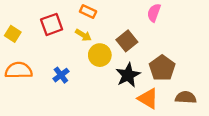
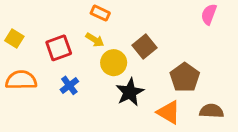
pink semicircle: (154, 13) -> (209, 14), moved
red square: (52, 24) -> (59, 48), moved
black star: (128, 75) -> (130, 92), moved

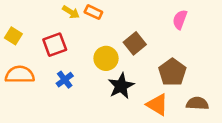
pink semicircle: (209, 14) -> (180, 20), moved
yellow arrow: (95, 40) -> (71, 12), moved

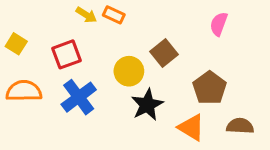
blue cross: (65, 80) -> (79, 97), size x1.6

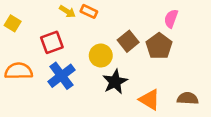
yellow square: (16, 44) -> (13, 23), moved
brown pentagon: (210, 88) -> (159, 46), moved

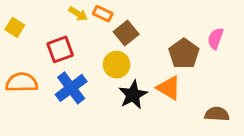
pink semicircle: (171, 19) -> (215, 38), moved
brown square: (128, 41) -> (126, 33), moved
orange triangle: (150, 100) -> (169, 88), moved

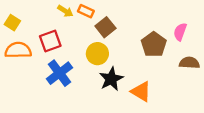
orange semicircle: (22, 82) -> (18, 50), moved
orange triangle: (169, 88) -> (141, 92), moved
brown semicircle: (217, 114) -> (189, 63), moved

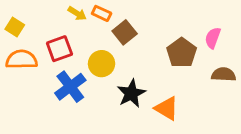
yellow circle: (97, 54) -> (102, 64), moved

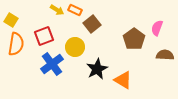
orange semicircle: (21, 60) -> (16, 44), turned 100

